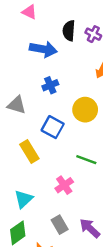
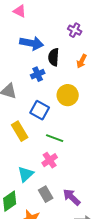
black semicircle: (69, 31) -> (54, 57), moved
green line: (86, 160) -> (55, 138), moved
cyan triangle: (24, 199) -> (26, 174), moved

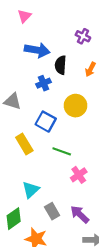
pink triangle: (20, 11) -> (24, 16), turned 48
pink cross: (50, 160) -> (79, 175), moved

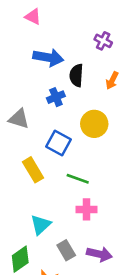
pink triangle: (24, 16) -> (33, 17), turned -48
pink cross: (79, 175) -> (87, 209), moved, turned 35
purple arrow: (80, 214) -> (99, 254), turned 150

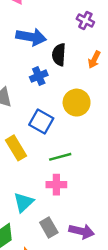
green line: (78, 179) -> (60, 157), turned -35
pink cross: (87, 209) -> (56, 185), moved

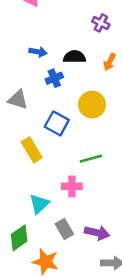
blue arrow: (31, 37) -> (38, 52), moved, size x0.6
black semicircle: (59, 55) -> (74, 57), turned 85
green line: (60, 157) -> (91, 159), moved

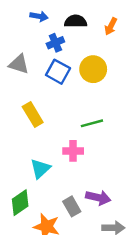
blue square: (57, 123) -> (58, 72), moved
gray rectangle: (64, 229) -> (72, 206), moved

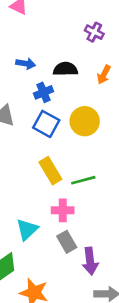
yellow rectangle: (33, 114) -> (50, 171), moved
purple arrow: (98, 198) -> (90, 261), turned 70
gray rectangle: (72, 206) -> (67, 242), moved

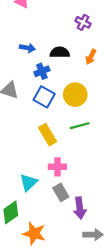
green line: (83, 180) -> (80, 126), moved

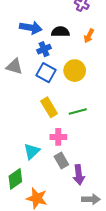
blue arrow: (27, 48) -> (31, 28), size x1.5
green line: (80, 126) -> (78, 111), moved

